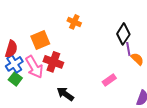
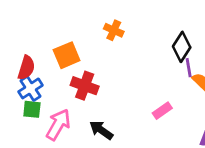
pink arrow: (34, 67) -> (58, 125), moved, turned -120
green square: (15, 79) -> (32, 109), turned -32

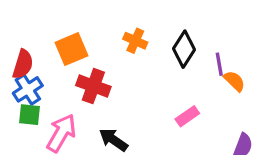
orange cross: (114, 30) -> (135, 41), moved
black diamond: (182, 47) -> (184, 49), moved

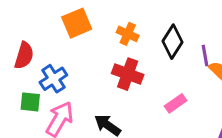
orange square: (71, 49) -> (77, 23), moved
red cross: (93, 86) -> (128, 74), moved
blue cross: (28, 89) -> (53, 79), moved

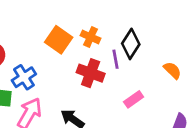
orange square: (77, 23) -> (59, 40), moved, turned -32
purple line: (205, 56) -> (115, 59), moved

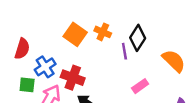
orange semicircle: (172, 70) -> (174, 61), size x1.5
red cross: (91, 73) -> (73, 78), moved

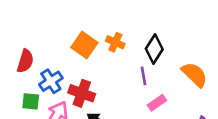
purple line: (124, 51) -> (144, 76), moved

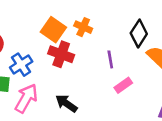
black diamond: (154, 49) -> (139, 34), moved
red cross: (82, 93) -> (61, 54), moved

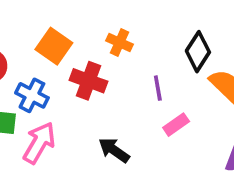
orange square: (53, 30) -> (54, 46), moved
blue cross: (21, 65) -> (32, 95), turned -30
black arrow: (66, 103) -> (114, 150), moved

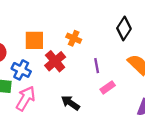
orange square: (54, 46) -> (34, 40), turned -35
black diamond: (198, 52) -> (124, 28), moved
red cross: (88, 81) -> (55, 61), turned 30

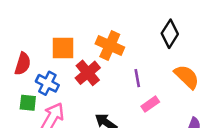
orange cross: (74, 38) -> (110, 46), size x1.5

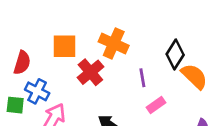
black diamond: (170, 34) -> (175, 54), moved
blue cross: (47, 83) -> (37, 91), moved
green square: (28, 103) -> (15, 105), moved

